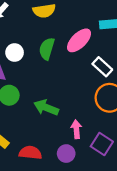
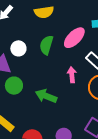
pink arrow: (76, 129) -> (72, 75), moved

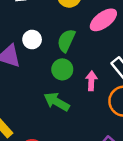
pink ellipse: (74, 38) -> (103, 20), moved
green circle: (14, 86) -> (62, 69), moved

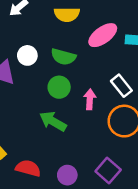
green semicircle: (66, 41) -> (63, 57), turned -100

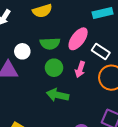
pink ellipse: (103, 35) -> (78, 39), moved
pink arrow: (90, 99) -> (80, 69), turned -147

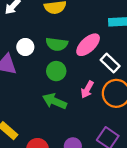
pink arrow: (80, 69) -> (87, 89), moved

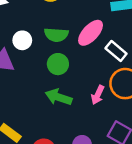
pink arrow: (87, 89) -> (98, 95), moved

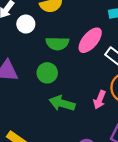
white circle: (22, 40) -> (26, 24), moved
green circle: (58, 64) -> (47, 73), moved

